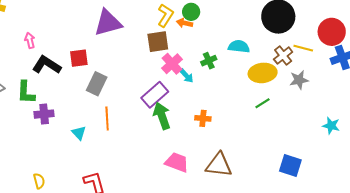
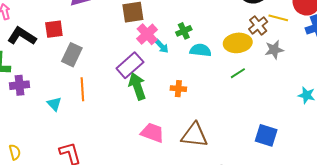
cyan semicircle: (239, 47) -> (200, 50), moved

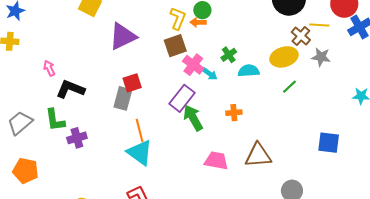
red square: (54, 29) -> (132, 83), moved
gray star: (274, 50) -> (321, 57), turned 30
cyan triangle: (54, 104) -> (140, 153), moved, size x1.8

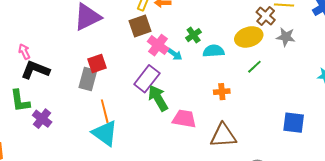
pink arrow: (49, 68) -> (24, 52), moved
orange cross: (234, 113) -> (222, 92), moved
purple cross: (77, 138) -> (42, 119), turned -36
pink trapezoid: (216, 161) -> (184, 119), moved

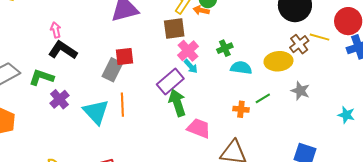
gray star: (286, 37) -> (300, 91), moved
cyan arrow: (175, 54) -> (191, 66), moved
green line: (254, 67) -> (263, 98), moved
green L-shape: (20, 101) -> (41, 77), turned 105
cyan triangle: (105, 133) -> (96, 112), moved

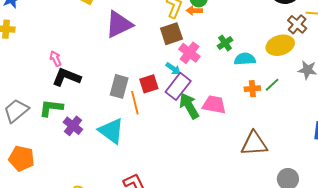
red square: (124, 56) -> (149, 84), moved
cyan arrow: (191, 66) -> (173, 69), moved
orange line: (122, 105) -> (135, 103), moved
orange cross: (241, 109) -> (252, 89), moved
pink trapezoid: (199, 128) -> (214, 105), moved

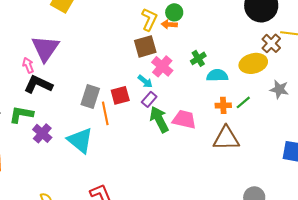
purple triangle: (119, 24) -> (45, 48), moved, turned -32
purple rectangle: (178, 86) -> (149, 99), size x0.6
brown triangle: (254, 144) -> (226, 138), moved

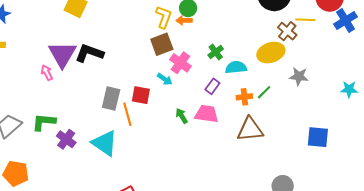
black L-shape: (38, 84) -> (89, 53), moved
red square: (120, 95) -> (141, 95), turned 30
purple rectangle: (149, 99) -> (212, 86), moved
green arrow: (159, 119) -> (182, 116), size x0.6

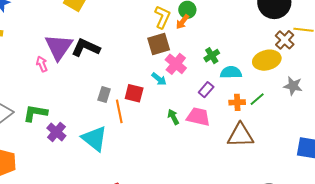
orange arrow: (184, 20) -> (182, 22), turned -56
gray rectangle: (111, 99) -> (104, 95), size x0.7

